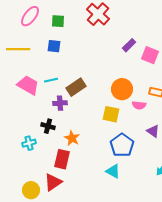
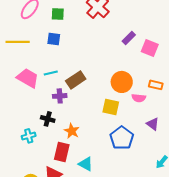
cyan triangle: (113, 171) -> (86, 164), moved

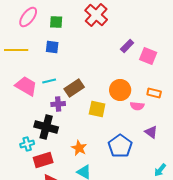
yellow square: (111, 107) -> (97, 109), moved
black cross: (48, 119) -> (46, 127), size x1.6
orange star: (72, 131) -> (79, 148), moved
red rectangle: (62, 152) -> (43, 160), moved, turned 60

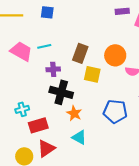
purple rectangle: (127, 46) -> (122, 11), turned 40
brown rectangle: (74, 88) -> (80, 53), moved, turned -36
black cross: (46, 127) -> (61, 92), moved
blue pentagon: (120, 146) -> (115, 111), turned -30

